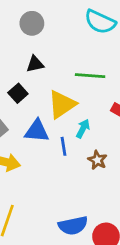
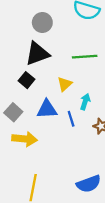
gray circle: (32, 23) -> (42, 23), moved
black triangle: (35, 64) -> (37, 54), size x1.6
yellow triangle: (62, 104) -> (65, 84), size x0.6

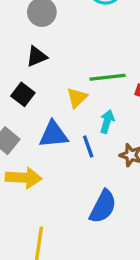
black triangle: (37, 54) -> (37, 56), size x0.6
green line: (85, 57) -> (107, 77), moved
blue semicircle: (89, 184) -> (103, 207), moved, turned -40

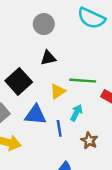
black triangle: (37, 56) -> (48, 58), moved
black square: (23, 94) -> (19, 81), size x1.5

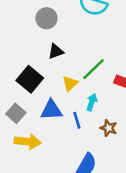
green line: (83, 81) -> (93, 69), turned -40

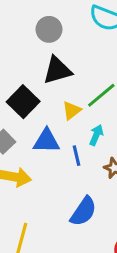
black triangle: (56, 51) -> (57, 70), size x1.5

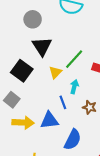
black triangle: (57, 70) -> (42, 46), turned -40
blue triangle: (46, 141) -> (49, 120), moved

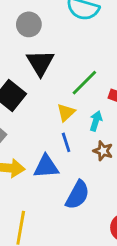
yellow triangle: (55, 72) -> (66, 112), moved
cyan arrow: (74, 87) -> (96, 121), moved

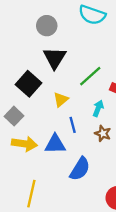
yellow triangle: (66, 112) -> (61, 100), moved

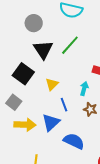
green line: (90, 76) -> (70, 45), moved
blue triangle: (55, 144) -> (51, 122), turned -36
blue semicircle: (80, 169) -> (74, 141), turned -90

